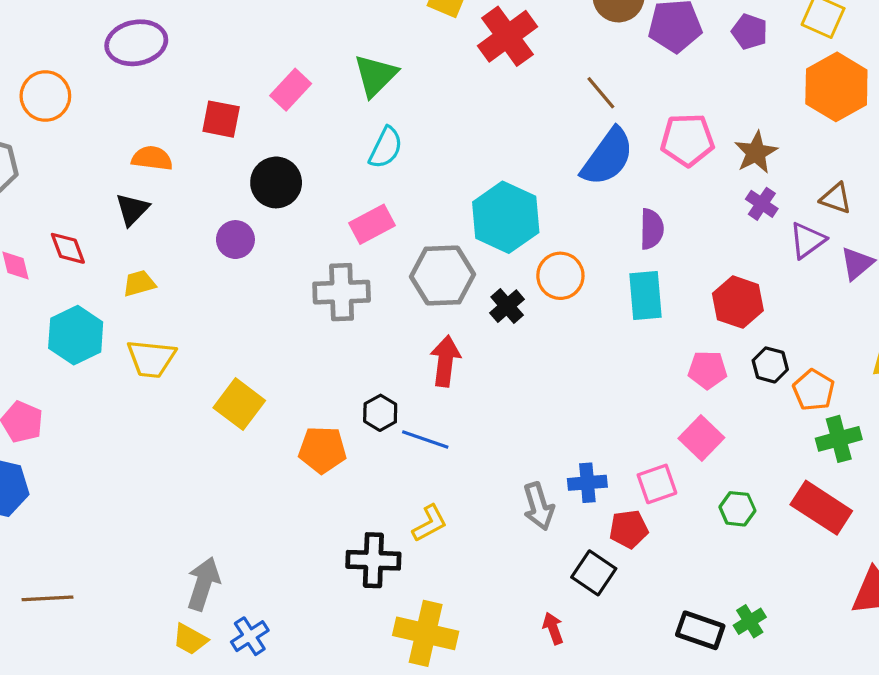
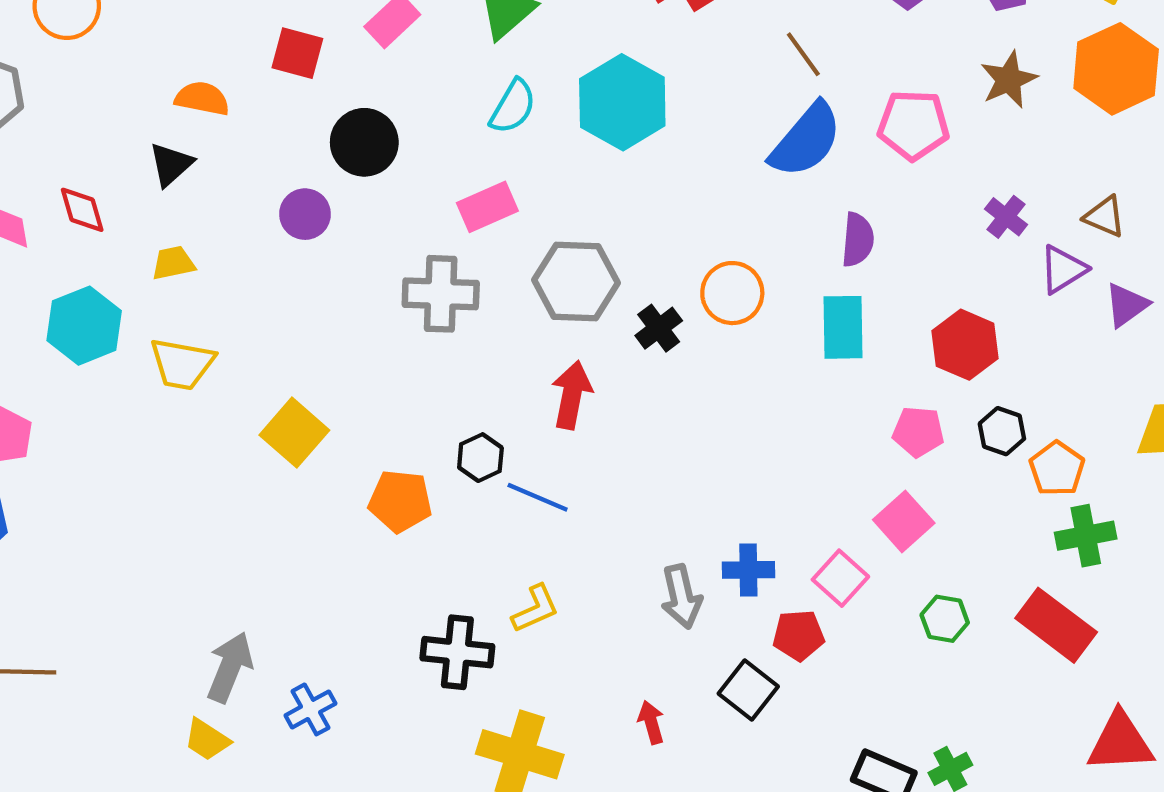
brown star: (756, 152) -> (1009, 80), moved
cyan hexagon: (506, 217) -> (622, 102), moved
pink square: (657, 484) -> (840, 578), turned -33
red arrow: (553, 628) -> (651, 722), moved
blue cross: (250, 636) -> (310, 709), moved

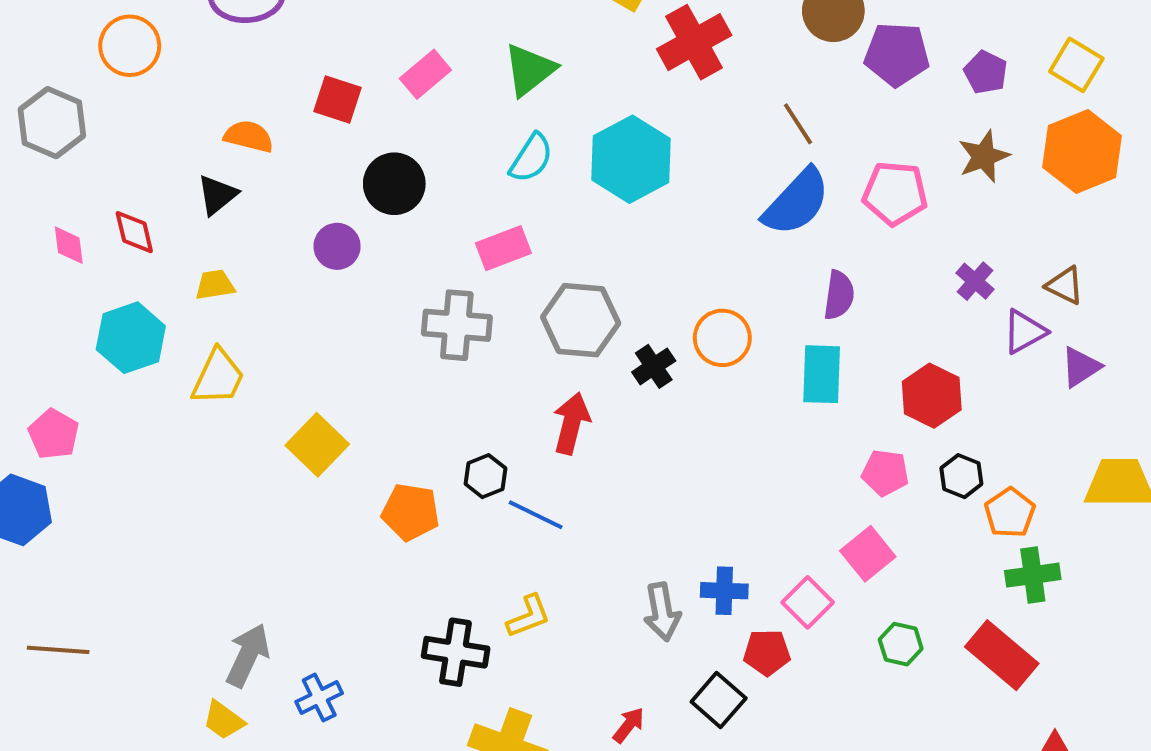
yellow trapezoid: (182, 364) -> (218, 377), turned -78
red arrow: (651, 722) -> (629, 725), turned 51

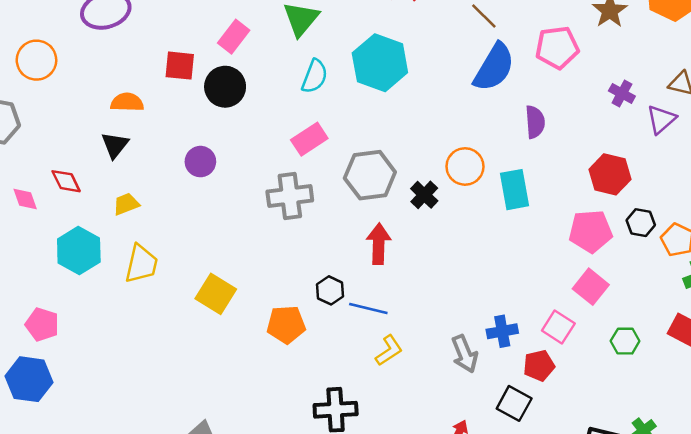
black circle: (394, 184) -> (225, 87), moved
cyan rectangle: (822, 374) -> (515, 190), moved
pink pentagon: (885, 473) -> (591, 231), size x1.4
yellow L-shape: (529, 616) -> (389, 350), moved

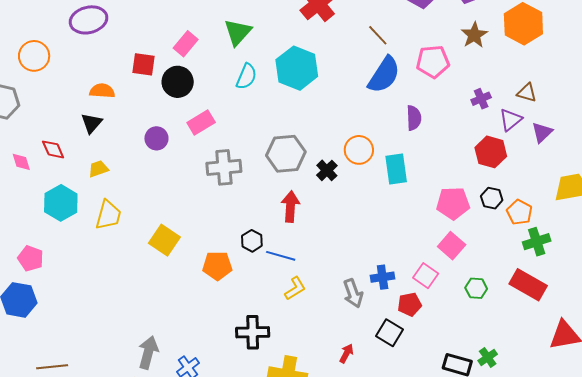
purple cross: (622, 93) -> (481, 99), turned 36
pink rectangle: (309, 139) -> (201, 123), moved
red hexagon: (610, 174) -> (491, 152), moved

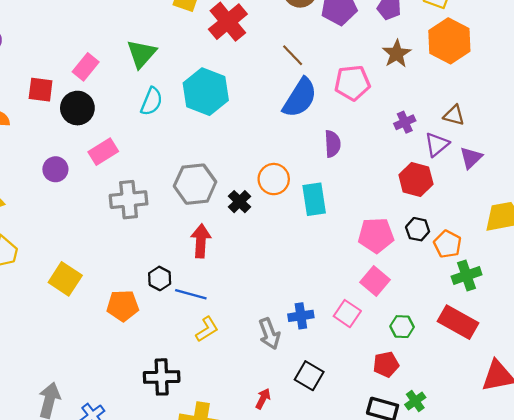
red pentagon: (410, 304) -> (386, 364), moved

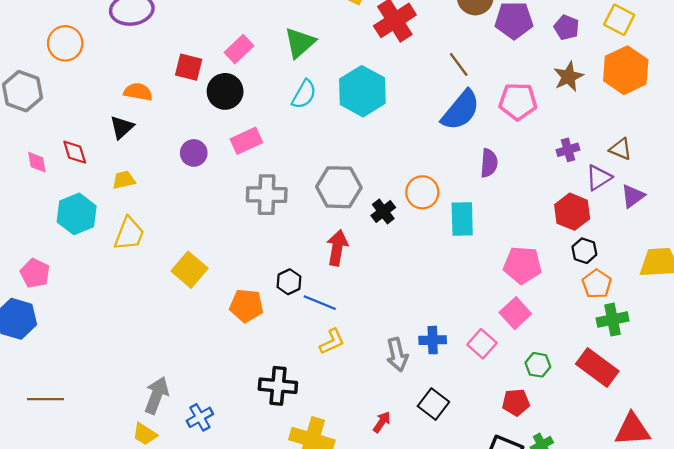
black hexagon: (418, 229) -> (584, 251), moved

